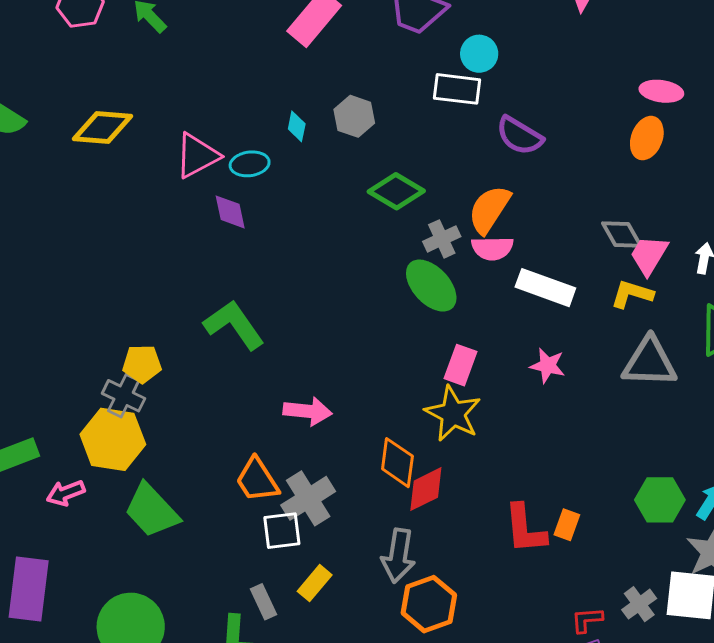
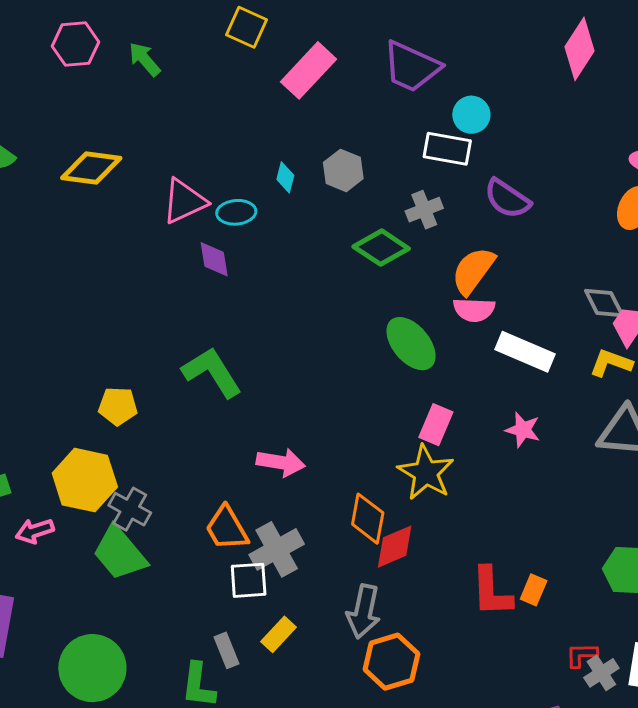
gray cross: (442, 239) -> (424, 210), moved
gray cross: (124, 396) -> (130, 509), moved
red L-shape: (587, 620) -> (581, 655), moved

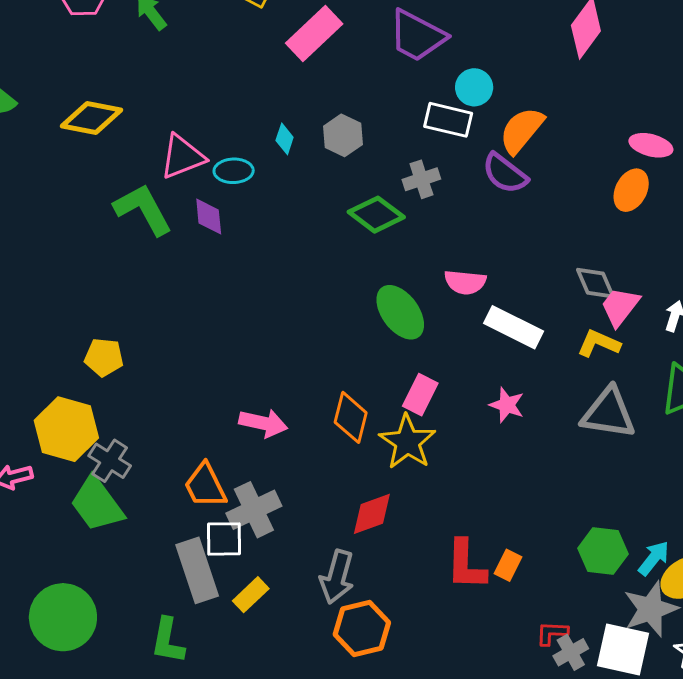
orange semicircle: (473, 271) -> (522, 130), moved
green L-shape: (212, 372) -> (143, 209), moved
orange diamond: (368, 519) -> (351, 417), moved
gray rectangle: (226, 650) -> (197, 570), moved, size x1.8

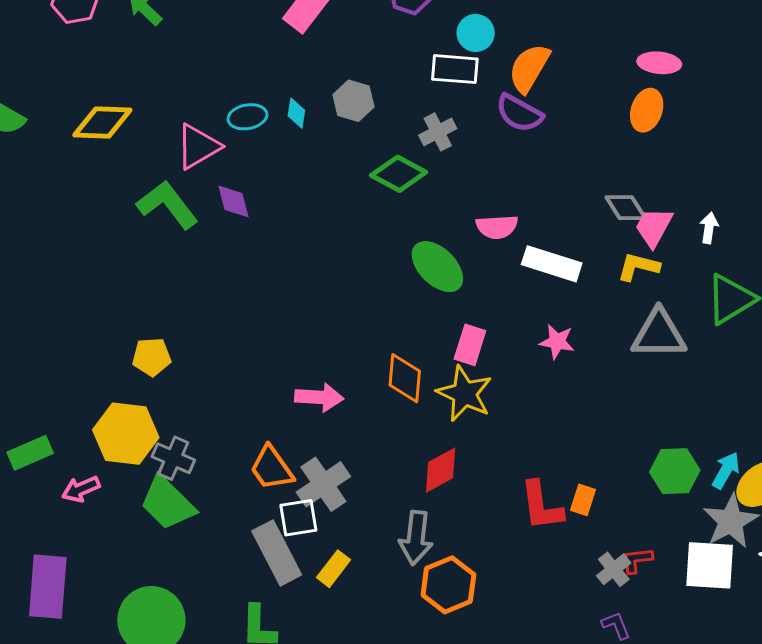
cyan ellipse: (234, 171) -> (247, 117), moved
gray cross: (571, 652) -> (614, 569), moved

